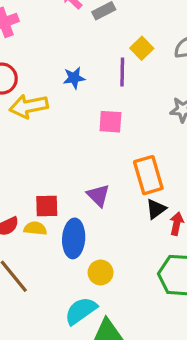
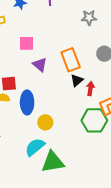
pink square: (110, 122) -> (26, 43), moved
purple triangle: (98, 195) -> (40, 65), moved

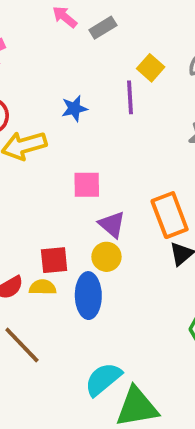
yellow circle: (45, 122) -> (106, 257), moved

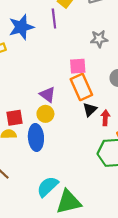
blue star: (74, 108) -> (21, 27), size x1.6
pink square: (87, 185) -> (78, 66), moved

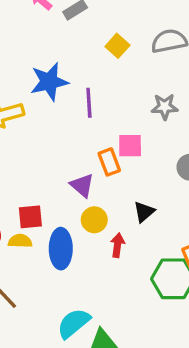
purple line: (54, 19) -> (89, 103), moved
orange rectangle: (81, 87) -> (109, 162), moved, size x0.7
yellow circle: (45, 114) -> (94, 220), moved
red arrow: (105, 118) -> (118, 245), moved

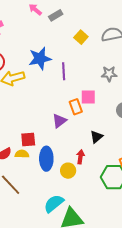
purple triangle: (82, 185) -> (59, 121), turned 42
yellow circle: (94, 220) -> (68, 171), moved

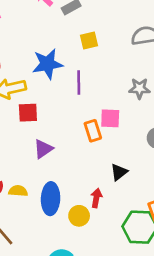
yellow square: (81, 37) -> (89, 40), moved, turned 32
purple triangle: (59, 121) -> (43, 149), moved
red square: (28, 140) -> (28, 113), moved

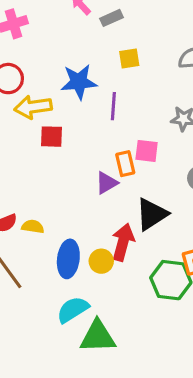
purple triangle: (43, 149) -> (107, 183), moved
black triangle: (119, 172) -> (152, 214), size x1.6
red arrow: (96, 198) -> (123, 242), size x1.6
blue ellipse: (51, 199) -> (68, 259), moved

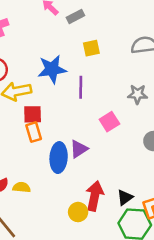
pink square: (147, 151) -> (109, 122), turned -36
orange rectangle: (125, 164) -> (34, 132), moved
black triangle: (152, 214) -> (125, 197), moved, size x0.6
blue ellipse: (68, 259) -> (59, 158), moved

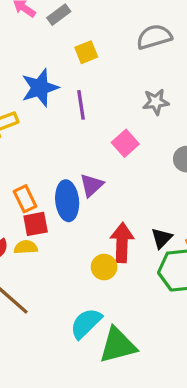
red square: (33, 114) -> (36, 224), moved
orange rectangle: (34, 132) -> (25, 199), moved

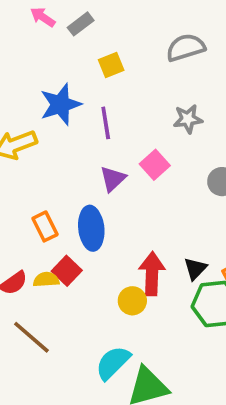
purple triangle: (92, 185) -> (113, 179), moved
red square: (36, 224) -> (67, 271), moved, turned -35

